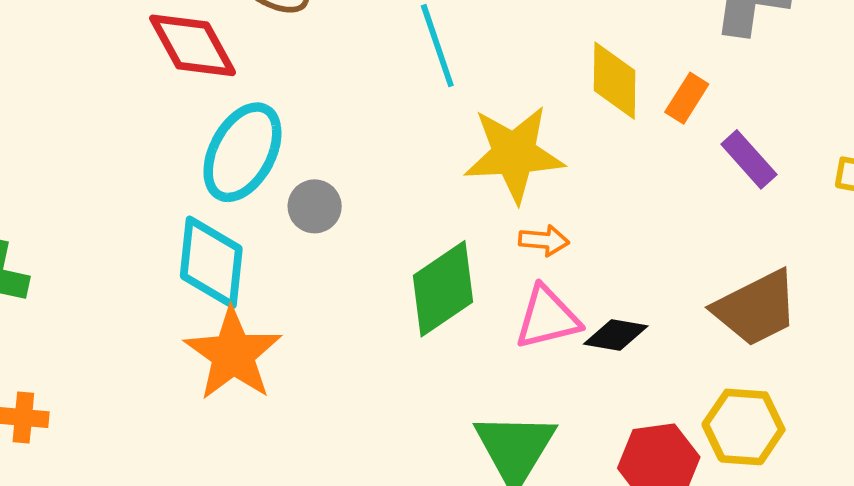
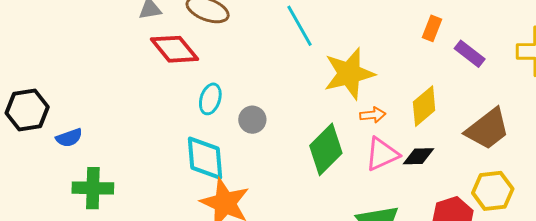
yellow diamond: (615, 81) -> (424, 106), moved, turned 60
cyan ellipse: (242, 152) -> (210, 99), size x0.6

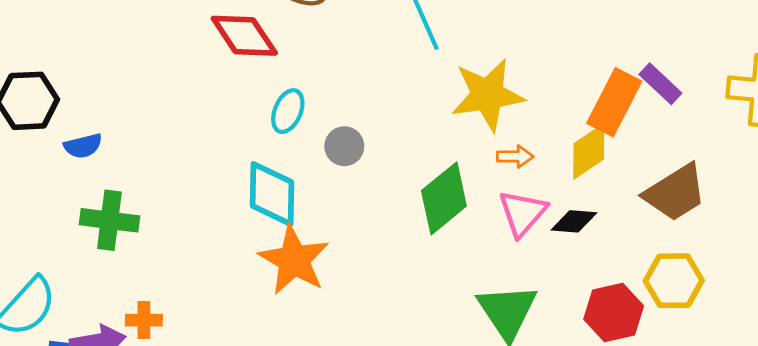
orange rectangle: (432, 28) -> (614, 102), moved, size x1.8
pink triangle: (382, 154) -> (523, 213), turned -30

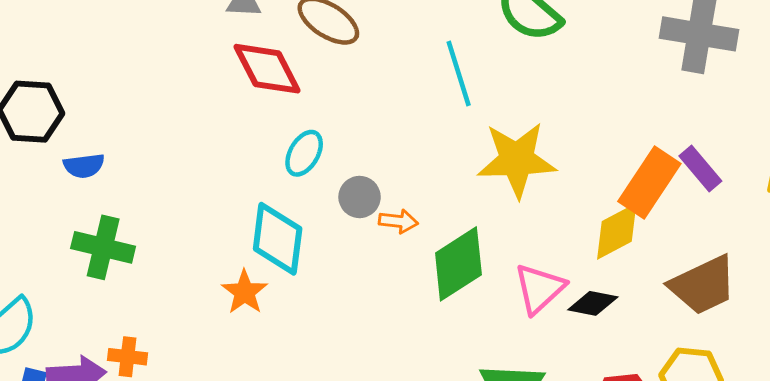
orange arrow: (515, 156) -> (398, 221), moved
orange star: (294, 260) -> (245, 292), moved, size x0.6

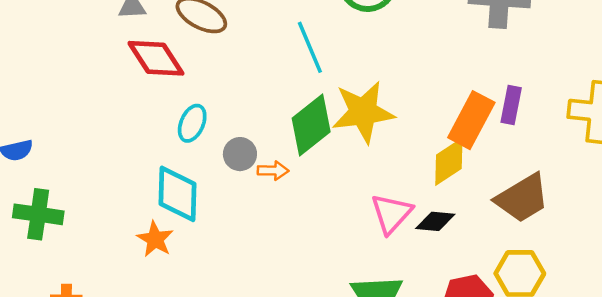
purple rectangle: (700, 168) -> (511, 105), turned 57
green diamond: (458, 264) -> (311, 125), moved

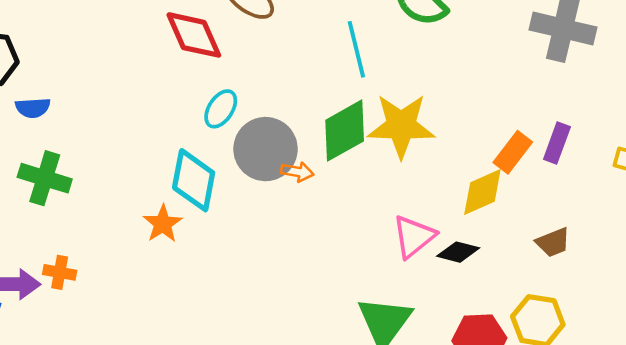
orange rectangle: (471, 120) -> (513, 152), size x0.7
gray circle: (240, 154) -> (266, 149), size x1.8
brown trapezoid: (522, 198) -> (553, 242), size x0.6

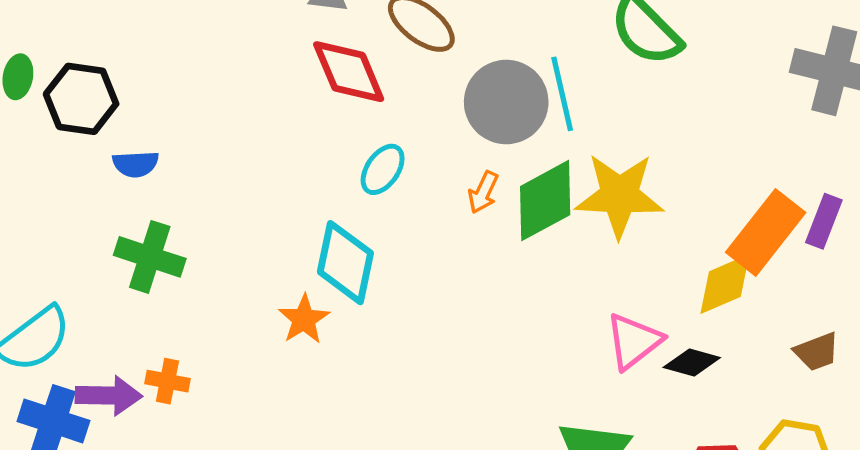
gray circle: (266, 149) -> (506, 102), moved
orange rectangle: (513, 152) -> (766, 232), size x1.5
orange arrow: (297, 172) -> (483, 192), moved, turned 104

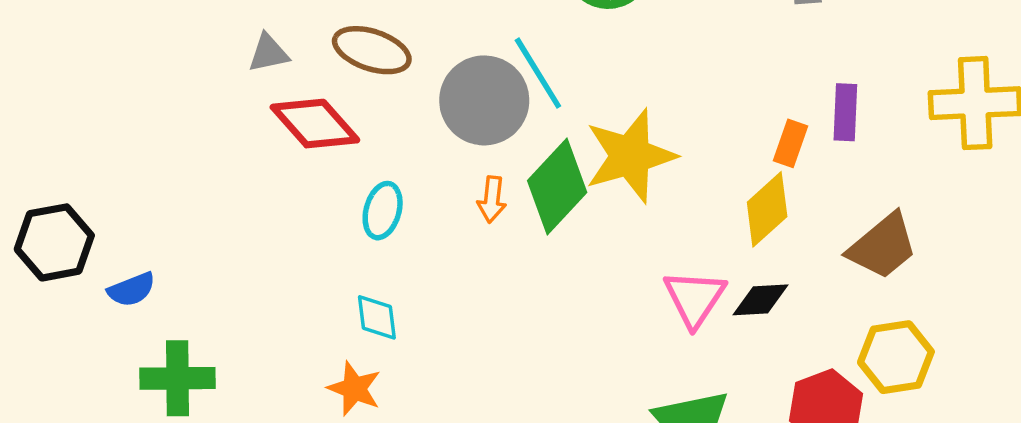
orange rectangle: (766, 232) -> (791, 143), size x0.5
cyan diamond: (345, 263) -> (377, 317), size x0.6
brown trapezoid: (817, 352) -> (883, 246), size x1.5

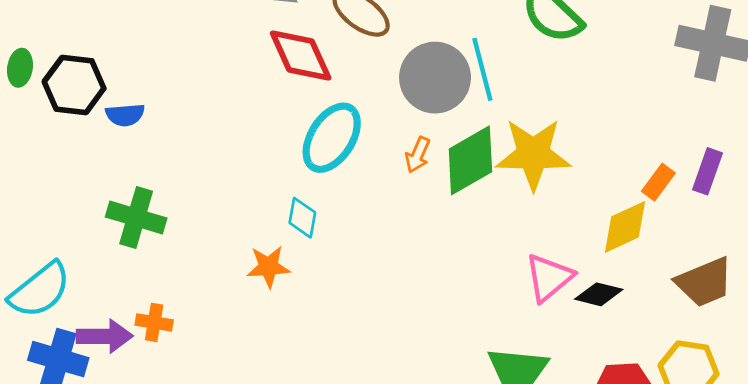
cyan ellipse: (383, 211) -> (332, 138), size x1.6
blue semicircle: (132, 290) -> (125, 115), moved
orange star: (354, 389) -> (268, 267), turned 30

